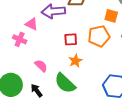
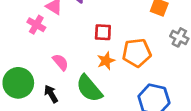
orange pentagon: (99, 36) -> (137, 53), moved

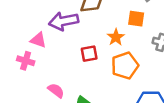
orange star: (106, 61) -> (116, 37), moved

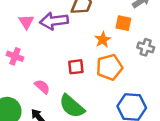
pink triangle: (38, 40) -> (26, 22), moved, turned 35
red square: (89, 54) -> (76, 67), moved

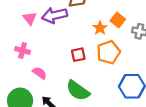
orange square: (123, 23) -> (118, 20), moved, turned 32
pink semicircle: (42, 87) -> (40, 73), moved

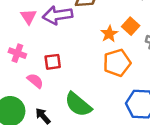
red square: (78, 55) -> (53, 62), moved

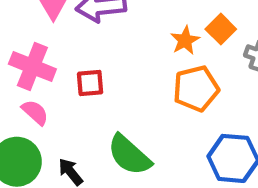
pink cross: (17, 53) -> (32, 67), size x1.5
pink semicircle: (35, 81) -> (35, 112), moved

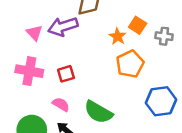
pink semicircle: (35, 112) -> (61, 104), moved

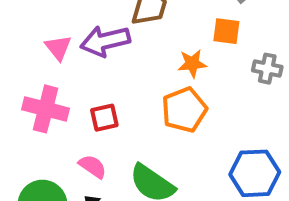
orange square: (138, 25) -> (226, 31), moved, turned -30
orange star: (118, 36) -> (192, 63), turned 30
orange pentagon: (130, 64) -> (184, 110), moved

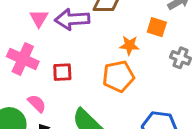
pink semicircle: (93, 166) -> (37, 103), moved

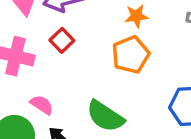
red square: (62, 72) -> (62, 40), moved, turned -30

